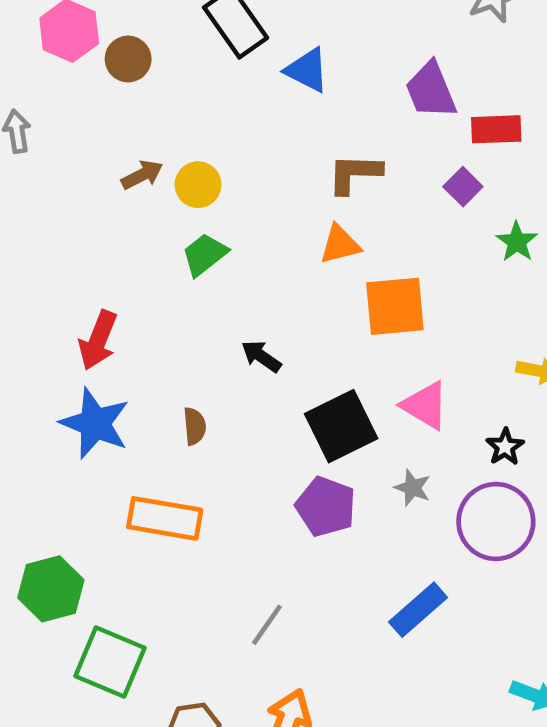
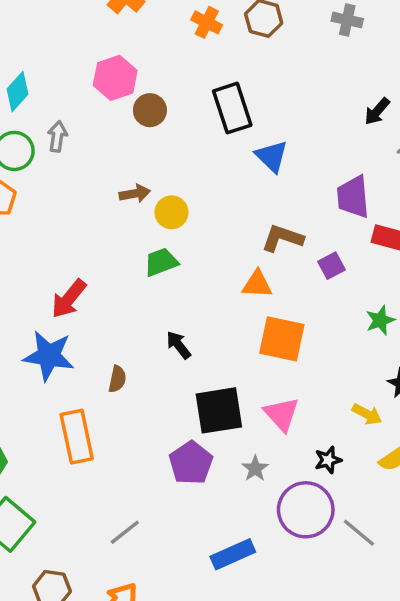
purple square: (463, 187) -> (332, 266), moved
blue star: (95, 423) -> (49, 356), turned -30
orange rectangle: (165, 518) -> (77, 437), turned 51

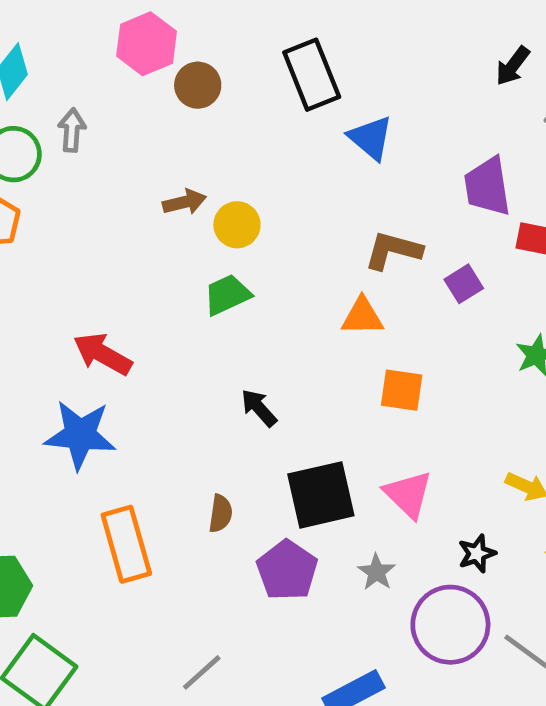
red arrow: (69, 299) -> (103, 354), turned 84
orange square: (282, 339) -> (402, 390), size x0.7
brown semicircle: (117, 379) -> (221, 513), moved

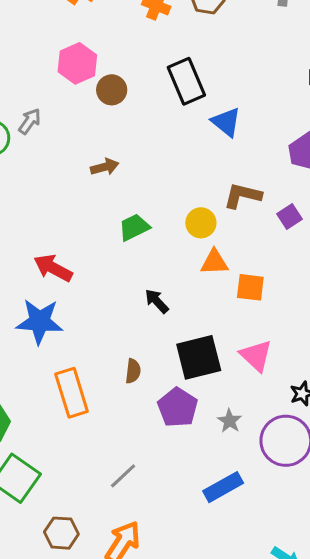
gray arrow: (72, 130) -> (30, 121), turned 32
yellow circle: (237, 225) -> (201, 223), moved
orange triangle: (362, 316) -> (214, 262), moved
gray star: (376, 572) -> (230, 421), moved

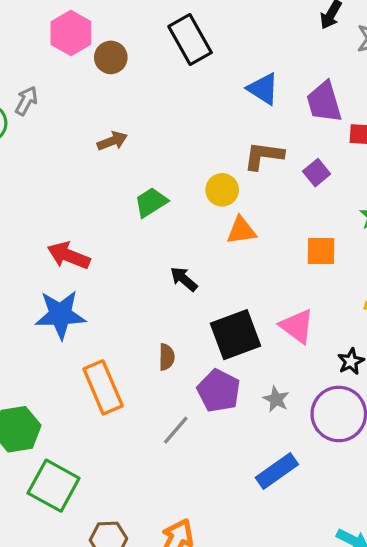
blue triangle: (226, 122) -> (263, 89), moved
orange square: (250, 287) -> (321, 251), moved
gray line: (123, 476) -> (176, 430), moved

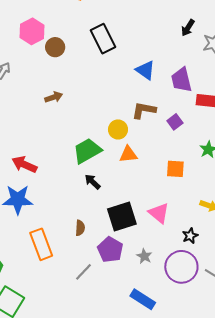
green trapezoid: (151, 202) -> (87, 151), moved, size x1.4
blue rectangle: (277, 471) -> (143, 299), turned 65

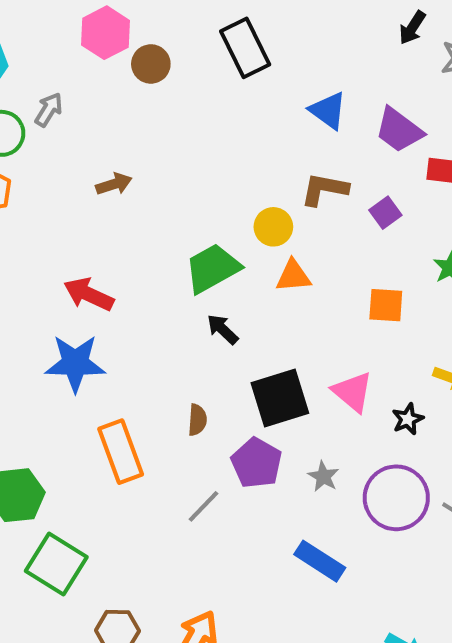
purple trapezoid: (181, 80) -> (399, 130), turned -40
brown arrow: (54, 97) -> (114, 184), moved
black star: (190, 236) -> (408, 419), moved

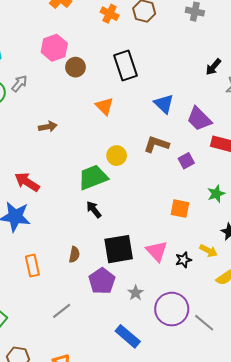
yellow circle: (273, 227) -> (117, 156), moved
orange triangle: (293, 276) -> (104, 106), moved, turned 42
black star: (408, 419) -> (183, 260), moved
orange rectangle: (121, 452) -> (32, 266), size x0.7
gray line: (204, 506) -> (62, 311), moved

